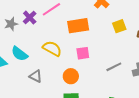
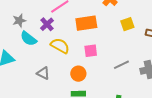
purple cross: (30, 17) -> (47, 24), moved
cyan semicircle: (20, 54) -> (29, 39), moved

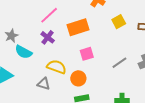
purple cross: (47, 24) -> (48, 37), moved
yellow semicircle: (60, 46) -> (57, 67), moved

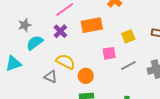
yellow square: (119, 22) -> (128, 36), moved
cyan semicircle: (23, 52) -> (35, 43), turned 108
pink square: (87, 54) -> (109, 53), moved

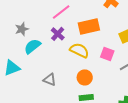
pink square: (109, 53) -> (107, 54), turned 32
yellow semicircle: (66, 62) -> (79, 50), moved

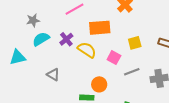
purple cross: (58, 34) -> (66, 39), moved
orange circle: (85, 77) -> (99, 84), moved

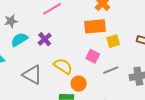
orange rectangle: (100, 28) -> (95, 26), moved
yellow semicircle: (87, 50) -> (63, 66), moved
gray triangle: (53, 75) -> (32, 75), size x1.5

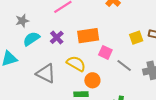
orange rectangle: (95, 26) -> (88, 36), moved
yellow square: (113, 41) -> (136, 38), moved
gray line: (111, 70) -> (124, 65), turned 63

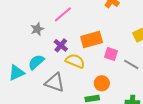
gray star: (22, 21) -> (37, 29), moved
cyan semicircle: (31, 39) -> (36, 62), moved
yellow semicircle: (76, 64) -> (75, 61), moved

